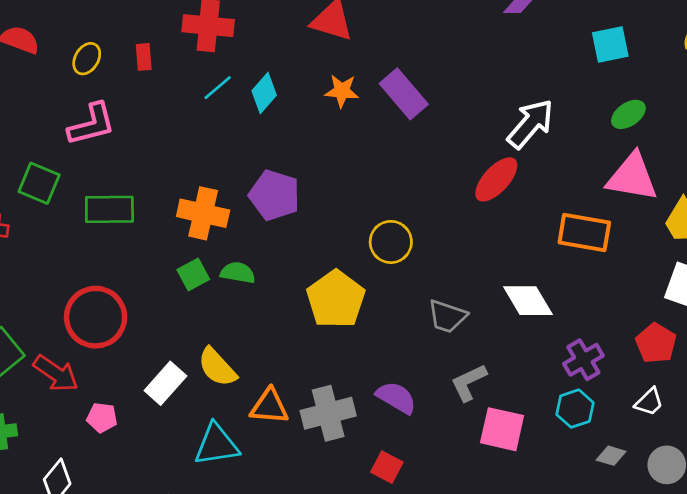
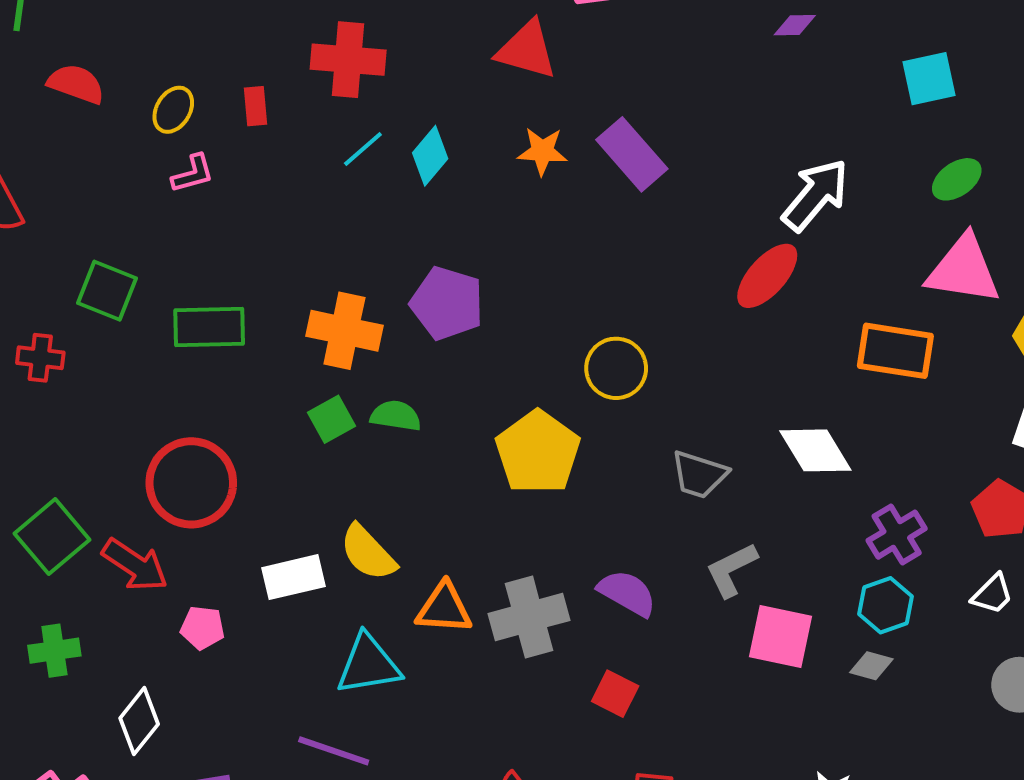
pink L-shape: (92, 124) -> (193, 174), moved, size x0.6
white rectangle: (165, 383) -> (293, 577), turned 36
gray diamond: (611, 456) -> (871, 666), moved

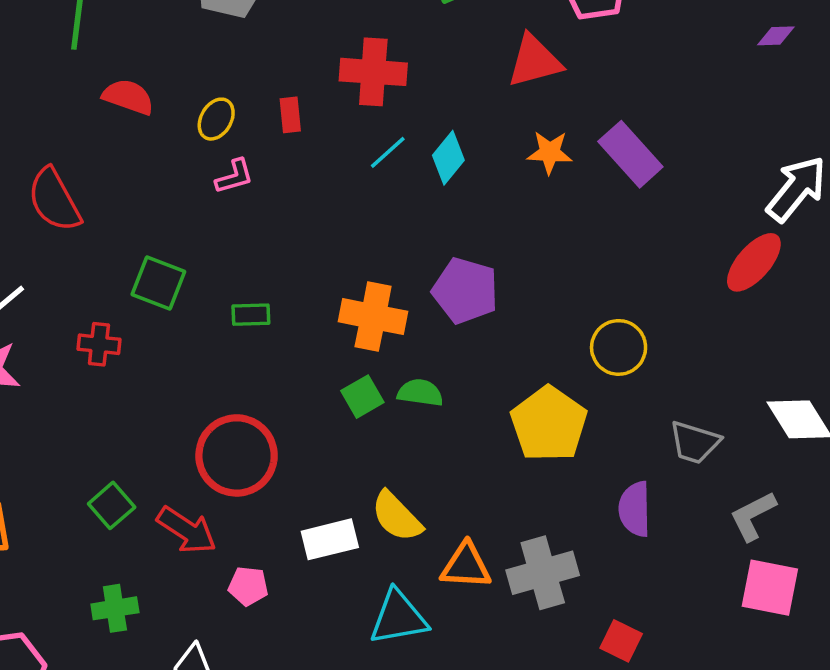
red triangle: (527, 50) -> (534, 61), turned -30
green rectangle: (209, 327) -> (251, 315), size x0.6
green square: (52, 537) -> (112, 505), size x0.7
gray L-shape: (731, 570) -> (753, 516), moved
purple semicircle: (627, 593) -> (635, 509), moved, turned -120

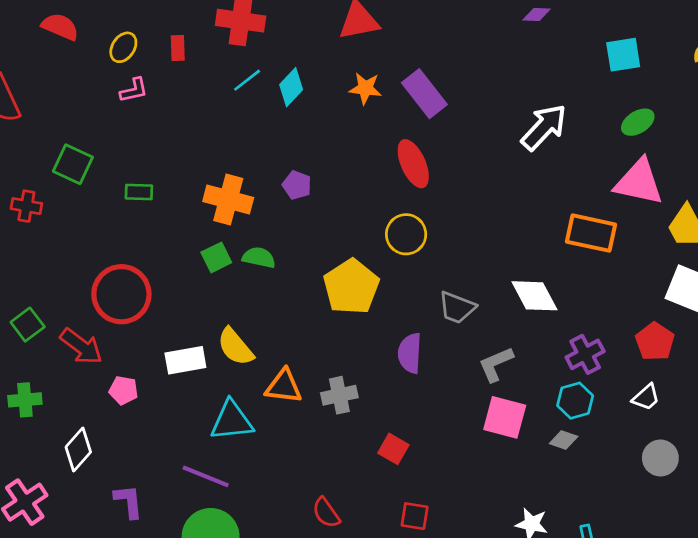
red ellipse: (754, 262) -> (413, 164), moved, turned -69
purple pentagon: (465, 291) -> (297, 185), size x0.6
gray cross: (543, 573) -> (339, 395), size x0.7

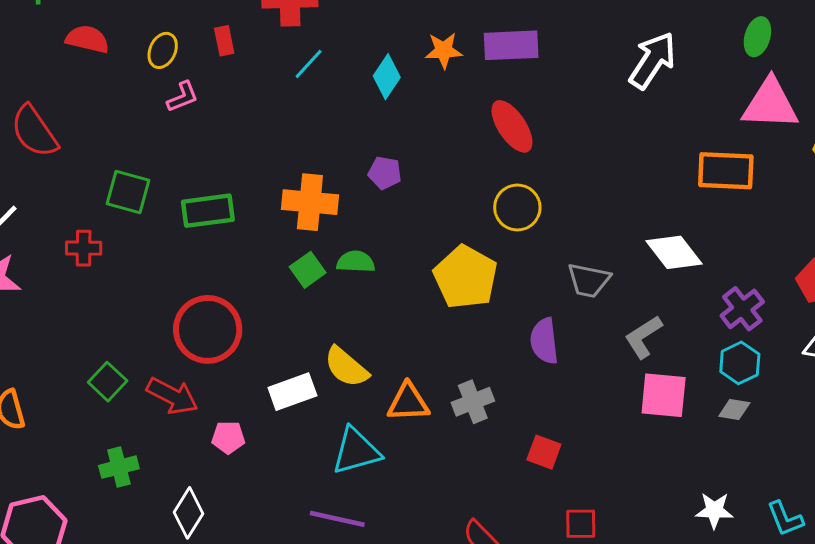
cyan diamond: (291, 87) -> (387, 77), moved
purple rectangle: (424, 94) -> (511, 45), turned -45
green ellipse: (638, 122) -> (757, 37), turned -32
green rectangle: (139, 192) -> (208, 211), size x1.6

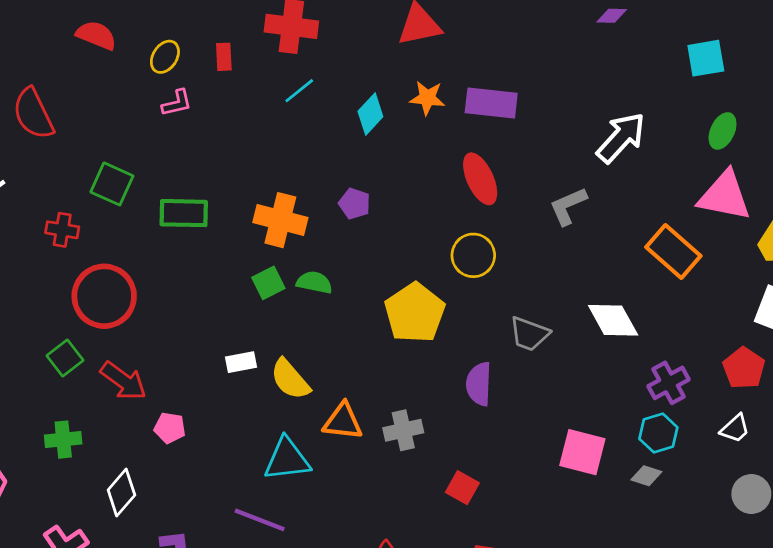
orange rectangle: (726, 171) -> (673, 252), turned 30
red circle: (208, 329) -> (104, 296), moved
gray L-shape: (643, 337) -> (568, 206), moved
white rectangle: (292, 392) -> (241, 362), moved, size x0.7

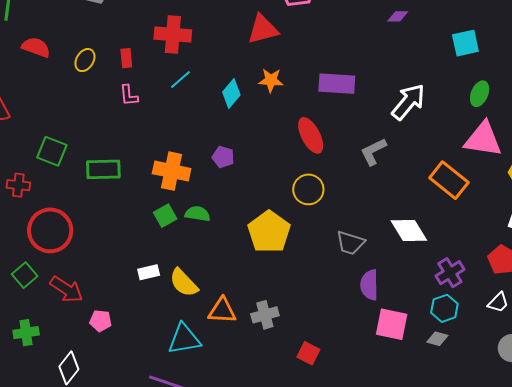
pink L-shape: (177, 103) -> (129, 95), moved, turned 100
purple rectangle: (491, 103) -> (337, 84), moved
purple semicircle: (479, 384) -> (369, 285), moved

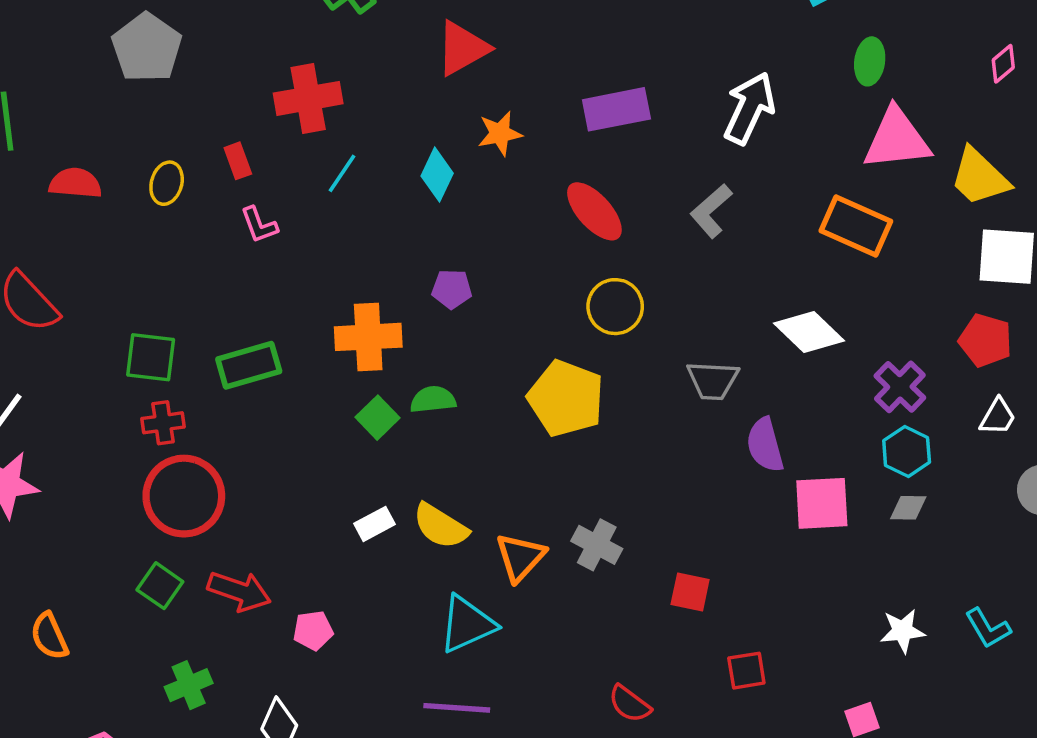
red cross: (18, 185) -> (163, 423), moved
orange triangle: (222, 311) -> (520, 557), turned -36
gray cross: (265, 315) -> (597, 545), turned -32

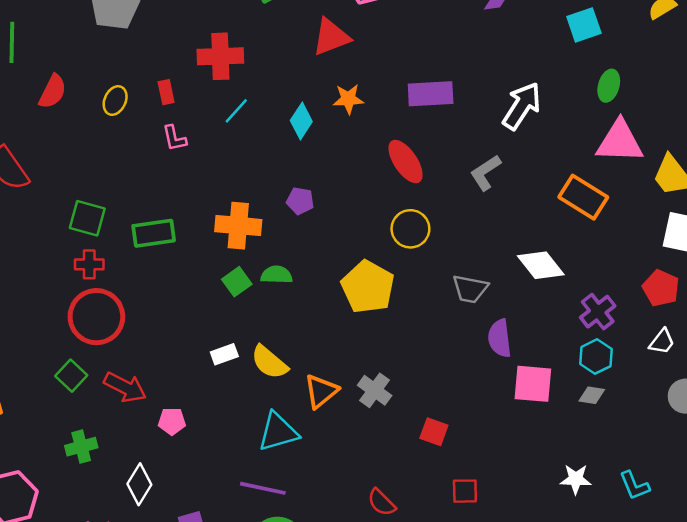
red semicircle: (75, 183) -> (53, 92), turned 104

